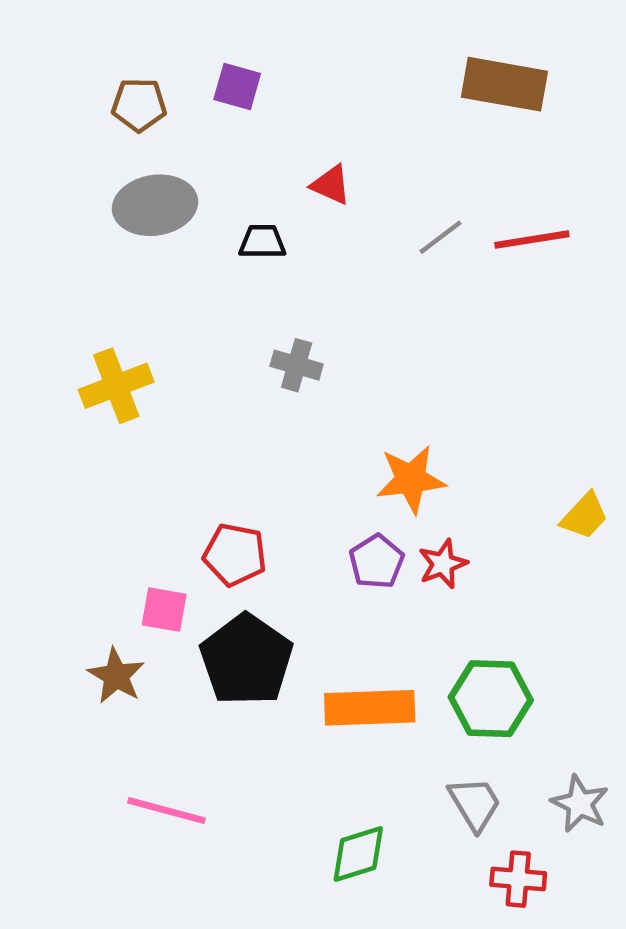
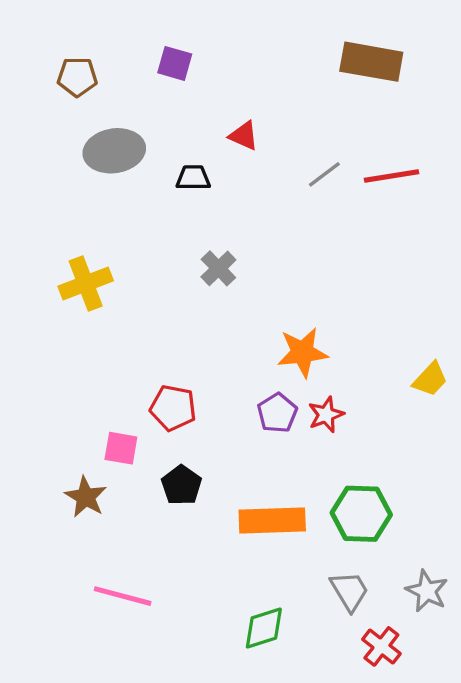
brown pentagon: (139, 105) -> (77, 77), moved
gray cross: (297, 365) -> (218, 268), turned 30
black pentagon: (246, 660) -> (181, 485), size x0.6
red cross: (518, 879) -> (381, 646), turned 33

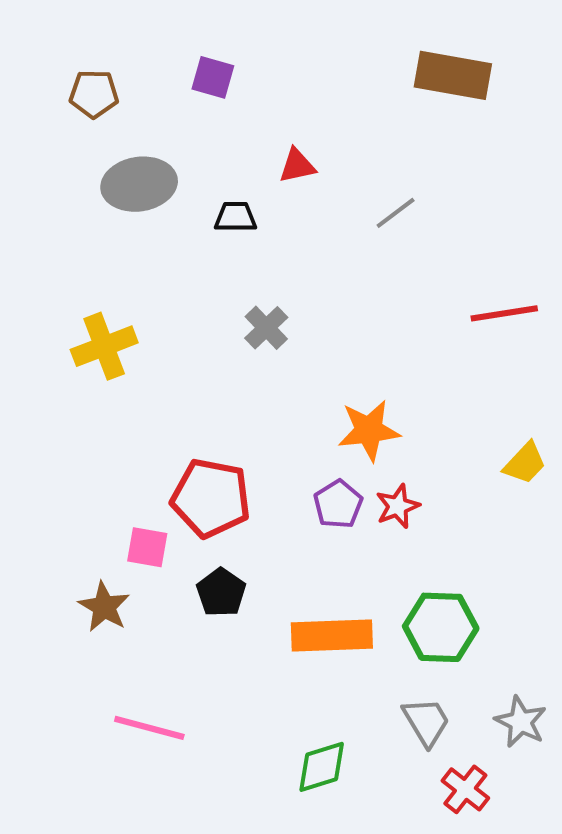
red triangle: (244, 136) -> (297, 166), turned -36
red line: (392, 176) -> (504, 313), moved
red pentagon: (173, 408) -> (211, 498), size x1.4

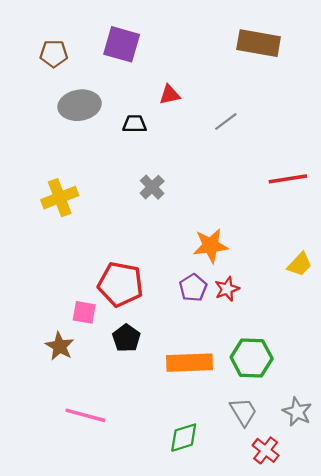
purple square: (213, 77) -> (122, 44), size x1.5

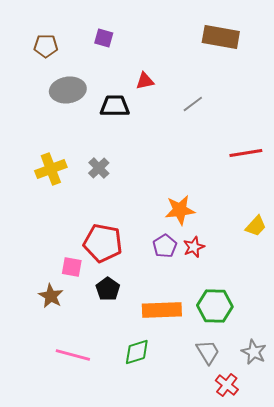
purple square: (122, 44) -> (104, 38), size x0.6
black trapezoid: (135, 124) -> (115, 106), size x1.4
gray cross: (152, 187) -> (99, 168), moved
green diamond: (184, 438) -> (137, 352), moved

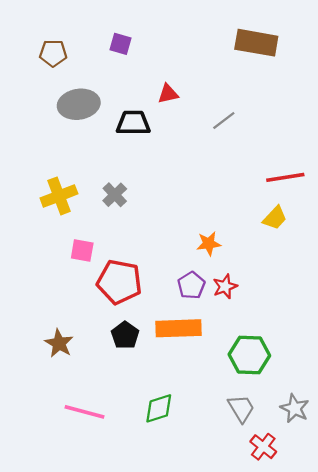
orange star: (180, 210) -> (209, 244), size x0.7
yellow trapezoid: (256, 226) -> (275, 218), moved
pink square: (72, 267) -> (82, 251), moved
orange rectangle: (162, 310) -> (179, 328), moved

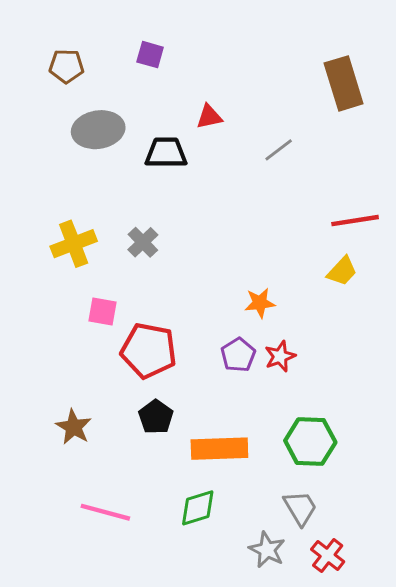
brown rectangle: (256, 43) -> (344, 83), moved, turned 63
orange rectangle: (179, 328) -> (219, 449), moved
gray star: (295, 408) -> (267, 550), moved

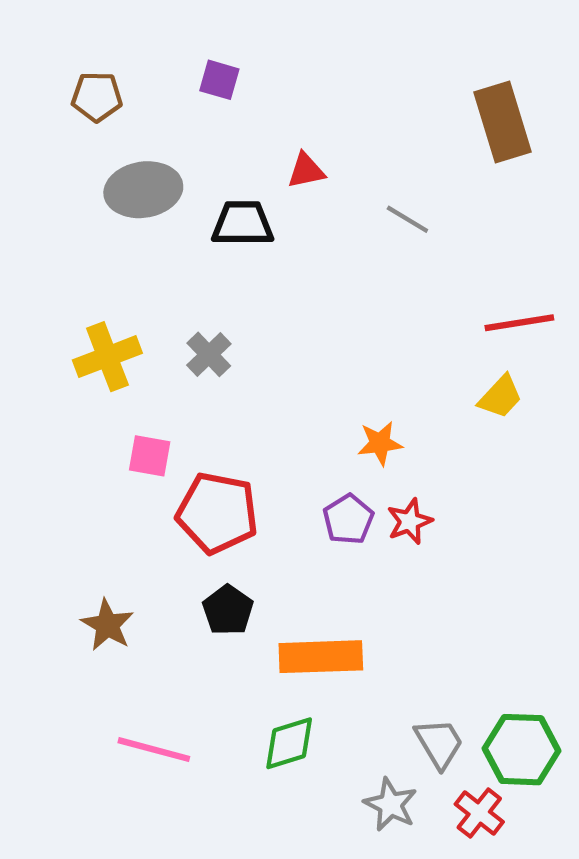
gray line: (279, 150) -> (407, 219), turned 68
green hexagon: (310, 441) -> (522, 750), moved

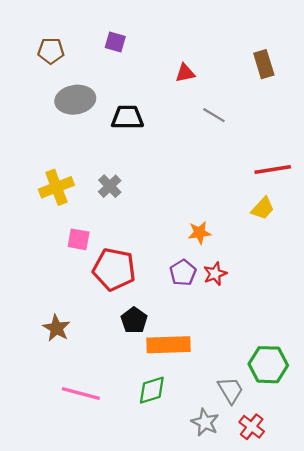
brown rectangle: (503, 122) -> (264, 64), size x0.7
red triangle: (306, 171) -> (185, 73), moved
black pentagon: (228, 610) -> (134, 320), moved
green hexagon: (522, 750) -> (268, 365), moved

